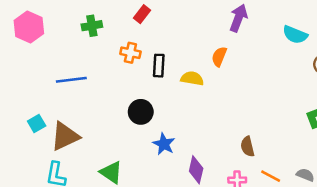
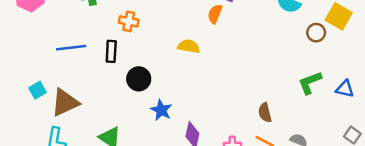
orange semicircle: (219, 57) -> (215, 14), moved
black rectangle: (159, 66) -> (111, 51), moved
brown semicircle: (247, 147) -> (265, 113), moved

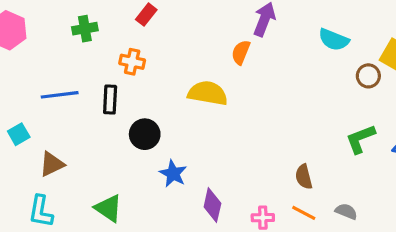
yellow semicircle: (189, 46) -> (208, 93), size x1.4
cyan square: (37, 90) -> (19, 134), moved
brown triangle: (65, 103) -> (52, 164), size x0.7

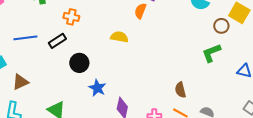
yellow semicircle: (208, 93) -> (119, 37), size x0.7
black rectangle: (110, 100) -> (57, 41), turned 54
green L-shape: (360, 139) -> (211, 53), moved

